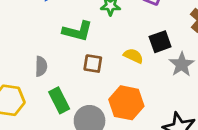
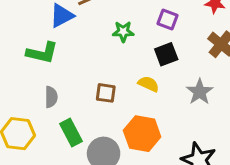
green L-shape: (77, 31) -> (42, 53), moved
black square: (160, 42) -> (166, 54), moved

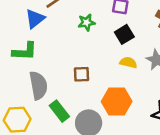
yellow semicircle: (148, 84) -> (128, 63), moved
gray semicircle: (51, 97) -> (38, 85), size x1.6

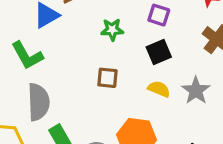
green L-shape: (25, 51) -> (27, 55), turned 50
brown square: (82, 74) -> (107, 78), moved

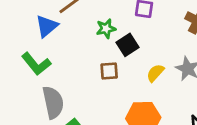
black square: (159, 52) -> (127, 45), moved
yellow semicircle: (159, 89) -> (155, 73), turned -60

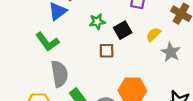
green star: (106, 29) -> (97, 22), moved
yellow semicircle: (155, 73) -> (153, 34), moved

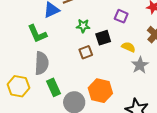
yellow semicircle: (153, 34) -> (128, 47), turned 56
brown square: (107, 51) -> (86, 52), turned -32

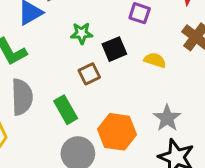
gray star: (140, 65) -> (167, 118), moved
green rectangle: (53, 87) -> (66, 110), moved

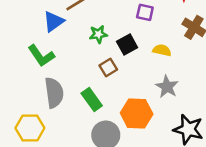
gray star: (167, 118) -> (167, 87), moved

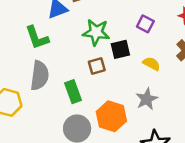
green star: (98, 34) -> (96, 32), size x1.5

